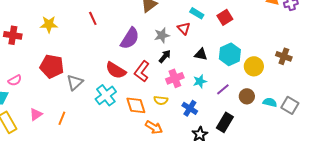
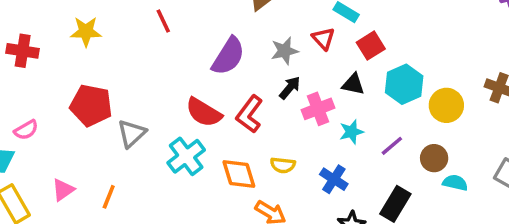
red square: (225, 17) -> (371, 46), moved
pink cross: (175, 78) -> (318, 109), moved
cyan semicircle: (270, 102) -> (455, 183), moved

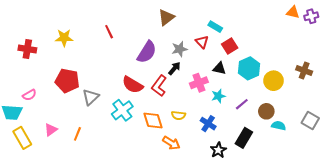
black arrow: (290, 88) -> (174, 68), moved

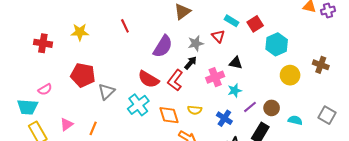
red square: (230, 46) -> (255, 24), moved
cyan hexagon: (249, 68) -> (277, 44), moved
purple line: (242, 104) -> (250, 107), moved
brown circle: (266, 111) -> (272, 108), moved

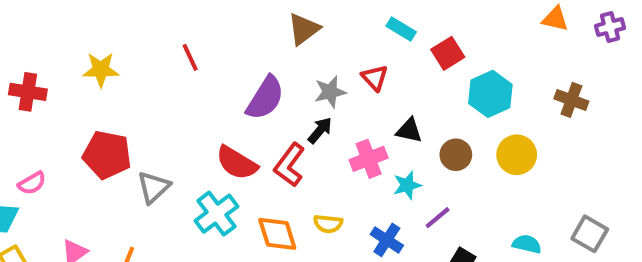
purple cross: (328, 11) -> (610, 27), moved
cyan rectangle: (232, 21) -> (401, 29), moved
brown cross: (321, 65) -> (571, 100), moved
brown circle: (272, 108) -> (456, 155), moved

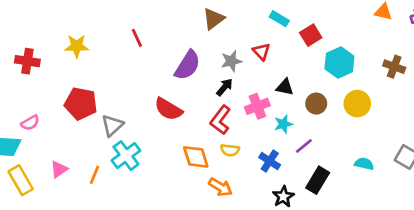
red L-shape: (289, 165) -> (220, 120), moved
cyan cross: (216, 214) -> (126, 156), moved

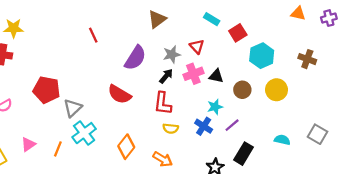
yellow star: (77, 46) -> (13, 28), moved
pink cross: (257, 106) -> (193, 74), moved
red L-shape: (220, 120) -> (163, 103), turned -30
orange diamond: (196, 157) -> (126, 147), moved, turned 55
blue cross: (270, 161) -> (204, 126), moved

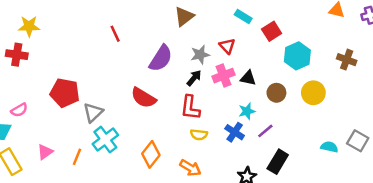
cyan semicircle: (282, 140) -> (329, 147), moved

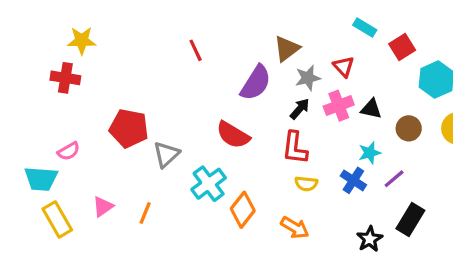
brown triangle: (184, 16) -> (287, 49), moved
cyan cross: (105, 140) -> (209, 184), moved

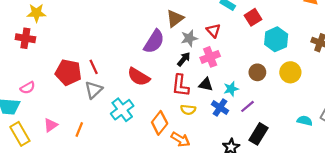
red line: (196, 50) -> (94, 67), moved
black triangle: (371, 109) -> (206, 84), moved
orange diamond: (243, 210) -> (160, 123), moved

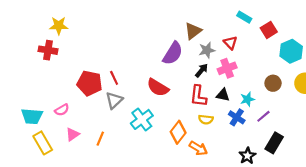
pink semicircle: (28, 88) -> (62, 110), moved

